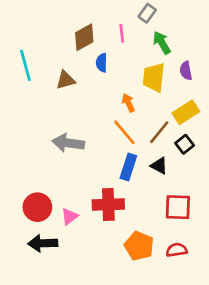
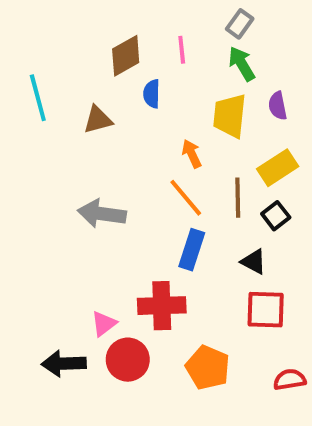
gray rectangle: (147, 13) -> (240, 24), moved
brown line: (159, 132) -> (238, 198), turned -40
black triangle: (159, 166) -> (254, 262), moved
red circle: (37, 207) -> (128, 360), moved
red semicircle: (177, 250) -> (290, 380), moved

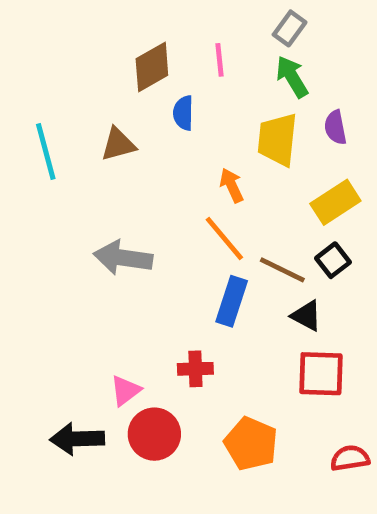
cyan line: (38, 98) -> (46, 152), moved
brown line: (238, 198) -> (282, 270), moved, turned -63
red cross: (162, 306) -> (195, 369), size x0.6

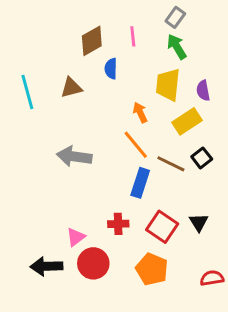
purple semicircle: (335, 127) -> (203, 91), moved
yellow rectangle: (335, 202) -> (187, 121), moved
black triangle: (306, 316) -> (199, 222), moved, turned 30
red square: (321, 374) -> (162, 227), moved, turned 32

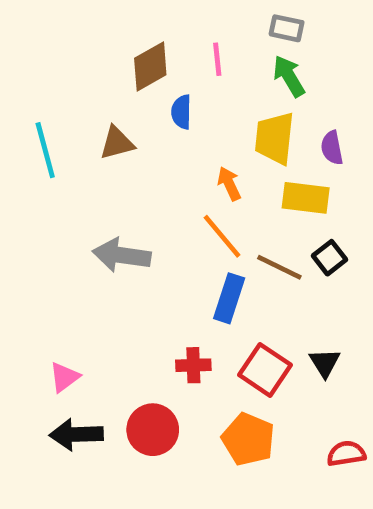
gray rectangle: (175, 17) -> (287, 28), turned 66
yellow rectangle: (187, 121) -> (306, 198), turned 40
pink triangle: (76, 237) -> (64, 377), moved

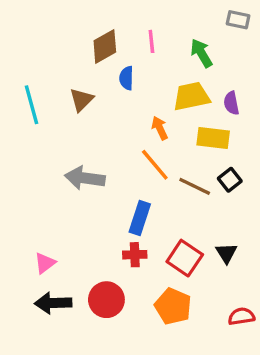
gray rectangle: (287, 28) -> (238, 20), moved
yellow trapezoid: (275, 138) -> (191, 96), turned 72
brown triangle: (117, 143) -> (81, 100), turned -30
blue rectangle: (229, 298) -> (140, 218), moved

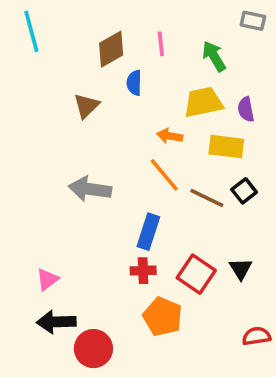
cyan line: (31, 105) -> (31, 31), moved
orange arrow: (160, 128) -> (170, 136), turned -55
red circle: (106, 300) -> (93, 349), moved
orange pentagon: (173, 306) -> (163, 317), moved

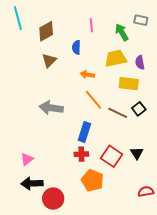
gray rectangle: (253, 21) -> (141, 20), moved
brown diamond: (111, 49) -> (46, 31), moved
orange arrow: (170, 136) -> (87, 75), moved

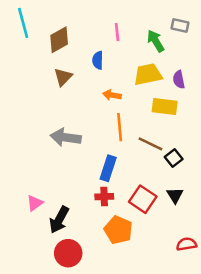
orange line: (93, 100) -> (120, 127), turned 35
black square: (139, 109) -> (174, 158), moved
black arrow: (32, 183) -> (59, 220), moved, turned -60

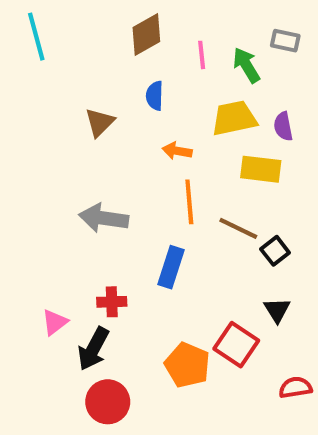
pink line: (117, 32) -> (202, 55), moved
brown diamond: (59, 40) -> (146, 35), moved
red cross: (104, 197) -> (112, 302), moved
red square: (143, 199) -> (236, 345), moved

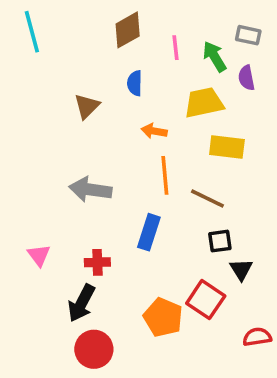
purple semicircle: (283, 126) -> (246, 78), moved
black square: (275, 251) -> (220, 241), moved, turned 30
pink triangle: (55, 322) -> (39, 255), moved, turned -30

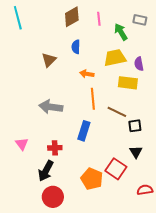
pink line: (176, 48) -> (99, 19), moved
purple semicircle: (246, 78) -> (139, 64), moved
black square: (220, 241) -> (135, 126), moved

